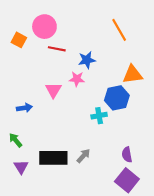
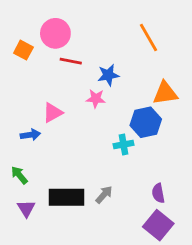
pink triangle: (53, 90) -> (53, 113), moved, turned 30

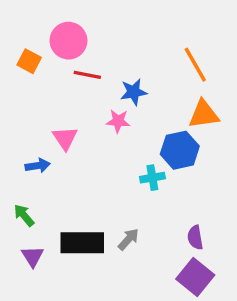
orange line: (149, 38) -> (195, 65), moved
pink triangle: (53, 113) -> (65, 138), turned -35

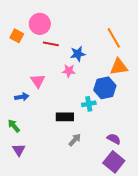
purple semicircle: (195, 238) -> (114, 139), turned 128
black rectangle: (82, 243) -> (65, 117), moved, size x0.7

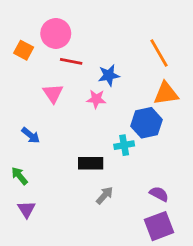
pink triangle: (38, 81) -> (53, 93), moved
blue arrow: (22, 97) -> (31, 135), turned 48
purple square: (114, 162) -> (159, 226), turned 30

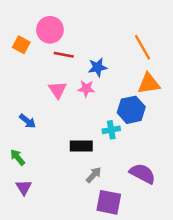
pink triangle: (53, 93) -> (57, 90), moved
purple semicircle: (159, 194) -> (143, 174), size x1.5
purple square: (159, 226) -> (109, 202), moved, turned 32

